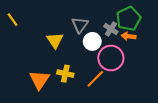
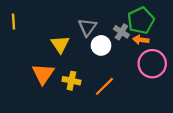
yellow line: (12, 20) -> (13, 22), turned 32
pink circle: (111, 58) -> (152, 64), moved
orange triangle: (39, 80) -> (43, 74), moved

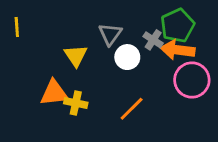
orange arrow: (141, 40) -> (178, 50), size x1.6
orange triangle: (43, 74) -> (54, 93), turned 50
yellow cross: (71, 81) -> (76, 103), moved

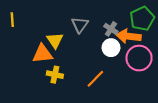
green pentagon: (178, 26) -> (142, 19), moved
white circle: (127, 57) -> (111, 48), moved
orange triangle: (54, 93) -> (42, 54), moved

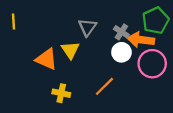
yellow triangle: (55, 40) -> (70, 50), moved
orange triangle: (42, 54) -> (46, 59), turned 30
yellow cross: (55, 75) -> (61, 93), moved

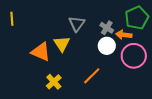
orange arrow: (141, 40) -> (124, 35), size x0.7
yellow cross: (61, 93) -> (54, 82), turned 35

